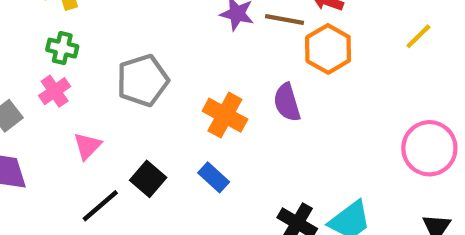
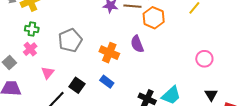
pink circle: (429, 148) -> (204, 59), size x0.7

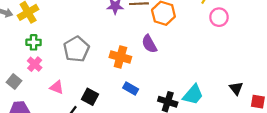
pink circle: (204, 59) -> (219, 17), moved
pink triangle: (48, 73) -> (57, 87), turned -40
blue rectangle: (107, 82) -> (131, 89), moved

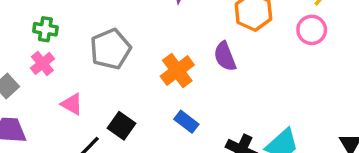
pink circle: (219, 17) -> (312, 30), moved
orange cross: (120, 57) -> (177, 71), turned 30

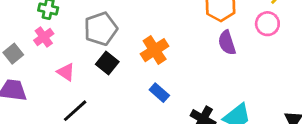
purple semicircle: (225, 56) -> (227, 43), moved
black square: (122, 126) -> (107, 63), moved

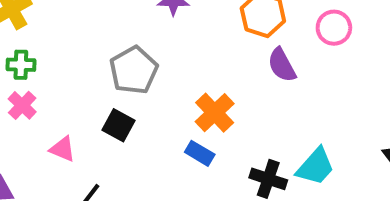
gray pentagon: (101, 29) -> (134, 70), moved
orange cross: (155, 50) -> (215, 113), moved

